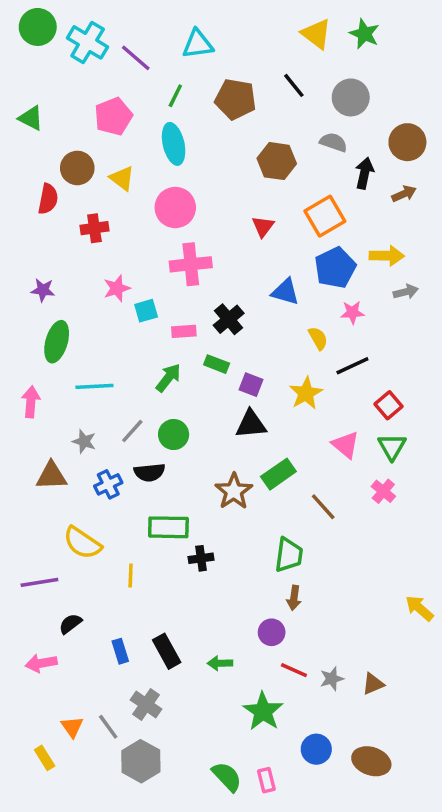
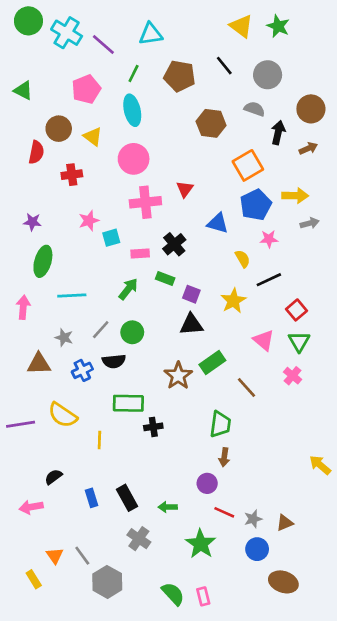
red triangle: (263, 226) -> (185, 189), moved
purple line: (39, 582) -> (21, 424), moved
gray cross: (146, 704) -> (139, 539), moved
blue circle: (316, 749) -> (257, 549), moved

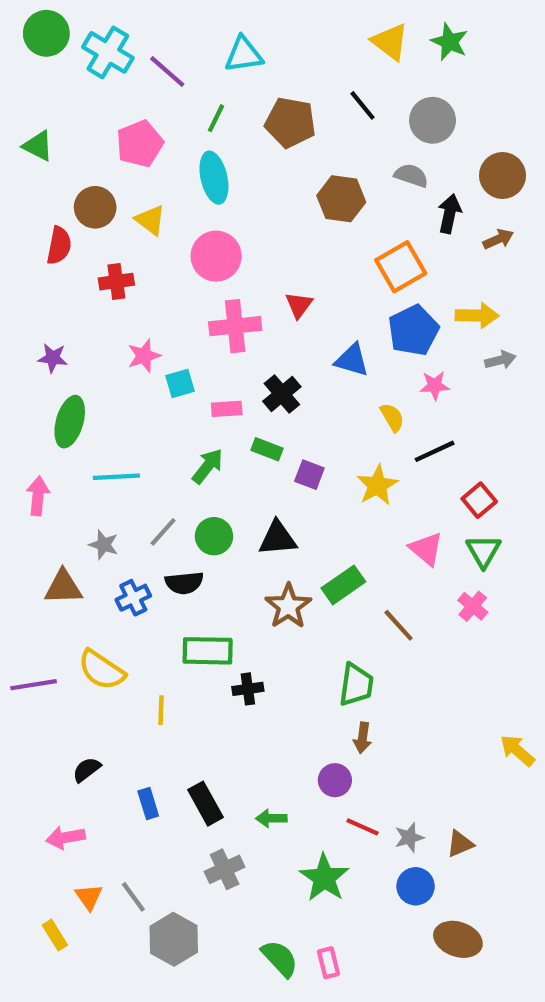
black triangle: (191, 324) -> (278, 538), moved
pink arrow: (31, 507) -> (65, 837), moved
gray cross: (139, 539) -> (225, 869), turned 30

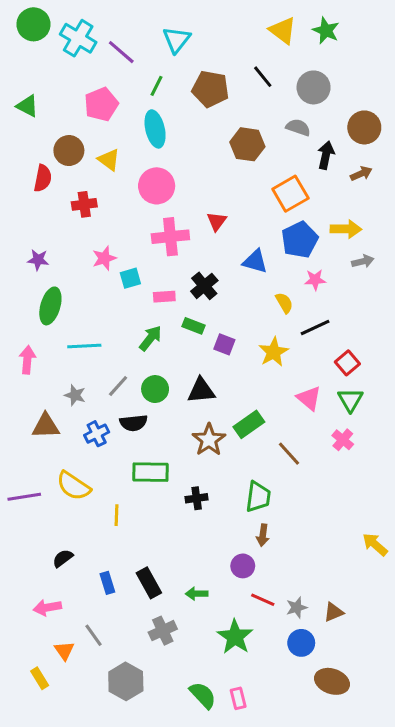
cyan triangle: (244, 55) -> (177, 40), turned -44
black cross: (248, 689) -> (197, 498), moved
gray line: (133, 897) -> (93, 635), moved

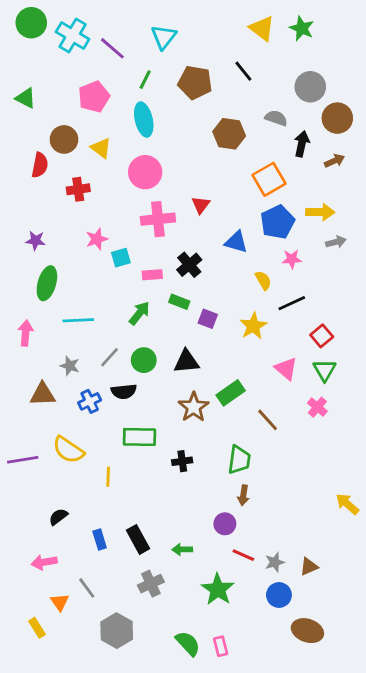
gray circle: (314, 87) -> (310, 87), moved

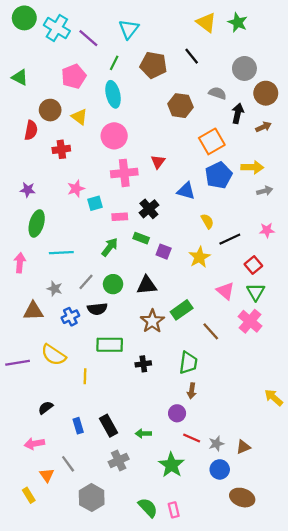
pink star: (292, 259) -> (267, 230), moved
pink cross: (317, 407) -> (250, 321), size x1.5

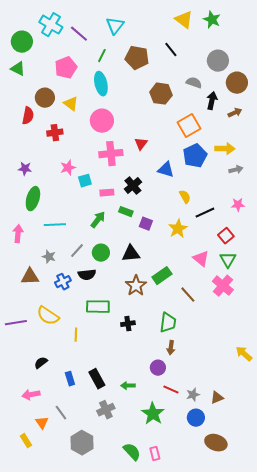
green circle: (24, 18) -> (22, 42), moved

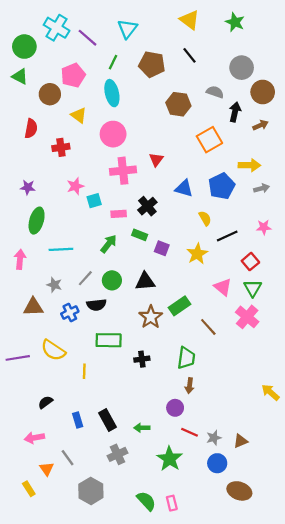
yellow triangle: (184, 20) -> (189, 20), moved
brown circle: (45, 98) -> (50, 94), moved
blue pentagon: (195, 156) -> (222, 186), moved

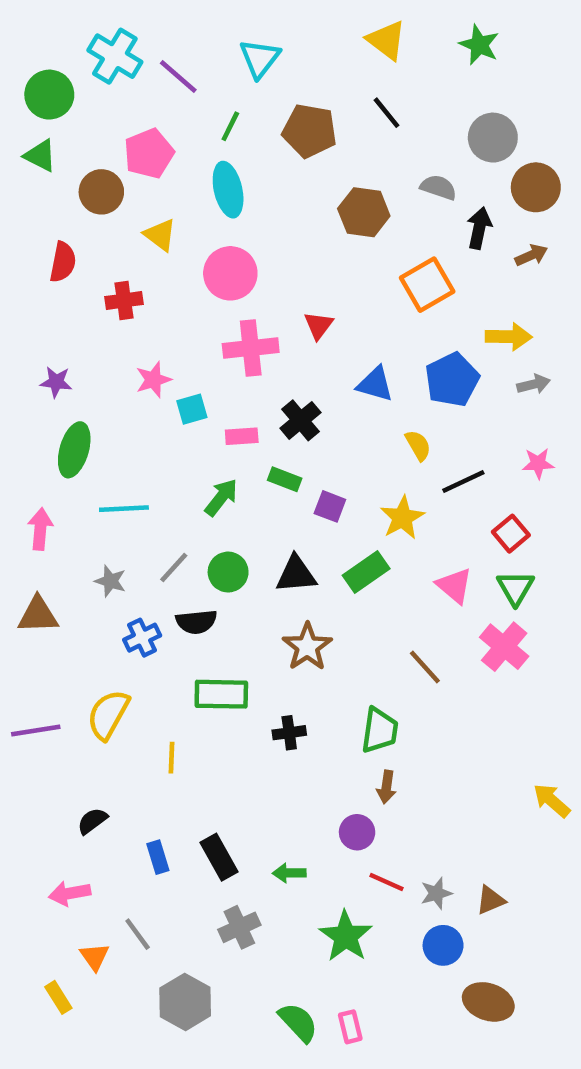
green rectangle: (180, 306) -> (366, 572), moved
brown triangle: (33, 307) -> (38, 615), moved
yellow semicircle: (53, 350) -> (108, 715), turned 85

